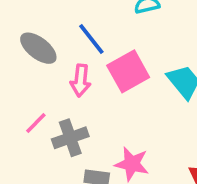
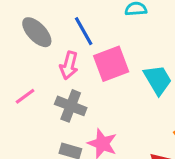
gray cross: (70, 138) -> (71, 106), moved, turned 32

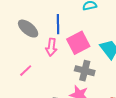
blue line: (84, 31) -> (58, 24), turned 36
gray cross: (71, 106) -> (85, 71), moved

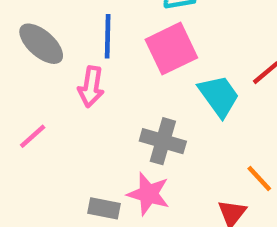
pink square: (78, 43) -> (171, 49), moved

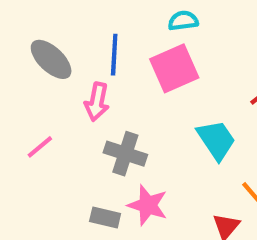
cyan trapezoid: (219, 96) -> (216, 140), moved
gray cross: (163, 141) -> (125, 154), moved

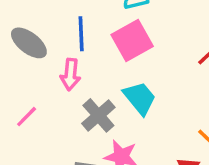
cyan trapezoid: (216, 140) -> (140, 98), moved
gray cross: (125, 154) -> (98, 115), turned 36

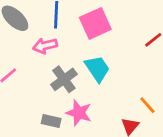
pink arrow: (70, 75) -> (45, 46), turned 65

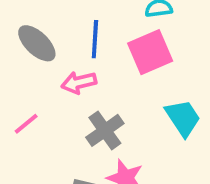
cyan trapezoid: (97, 69) -> (183, 118), moved

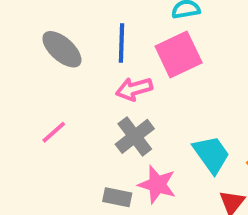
pink arrow: (79, 83) -> (134, 89), moved
cyan trapezoid: (183, 118) -> (211, 154), moved

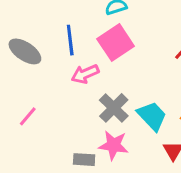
gray cross: (135, 136) -> (114, 108), moved

